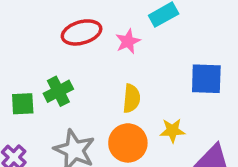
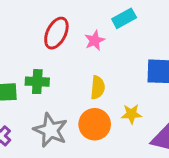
red ellipse: (82, 32) -> (56, 33), turned -48
green cross: (58, 91) -> (37, 82), turned 30

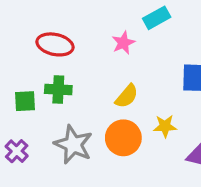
red ellipse: (56, 33) -> (55, 44), moved, turned 76
yellow semicircle: (98, 87) -> (127, 96), turned 35

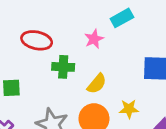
green cross: (58, 89) -> (63, 67), moved

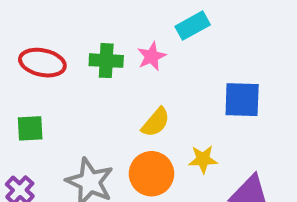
red ellipse: (37, 40) -> (42, 63), moved
green cross: (63, 67) -> (106, 61), moved

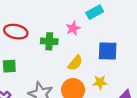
green cross: (106, 61) -> (49, 41), moved
blue square: (242, 100) -> (108, 51), moved

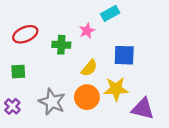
red ellipse: (16, 32) -> (25, 34), turned -35
yellow star: (100, 82) -> (116, 89), size x1.5

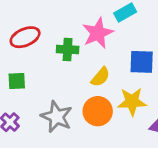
pink star: (87, 31) -> (98, 33), size x1.6

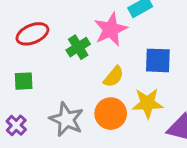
green cross: (68, 50) -> (78, 47), turned -35

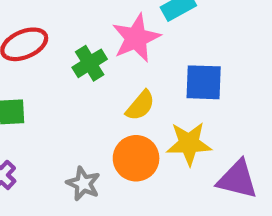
gray star: (66, 119) -> (83, 184), moved, size x0.7

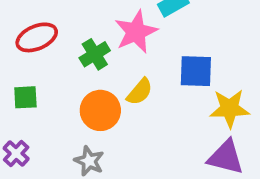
yellow star: (189, 143) -> (230, 109), moved
orange circle: (136, 158) -> (100, 110), moved

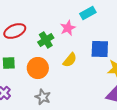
pink star: (136, 32) -> (68, 28), size x0.7
orange circle: (100, 110) -> (38, 68), moved

